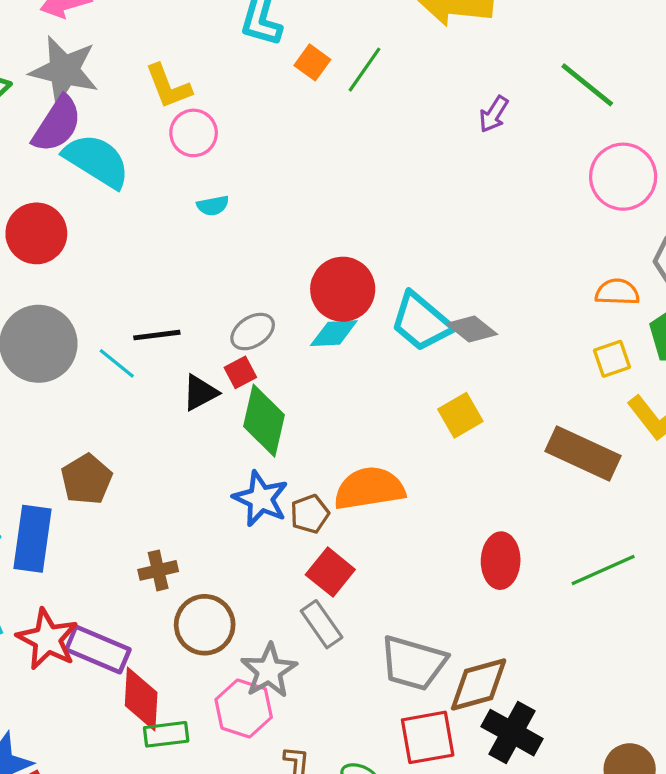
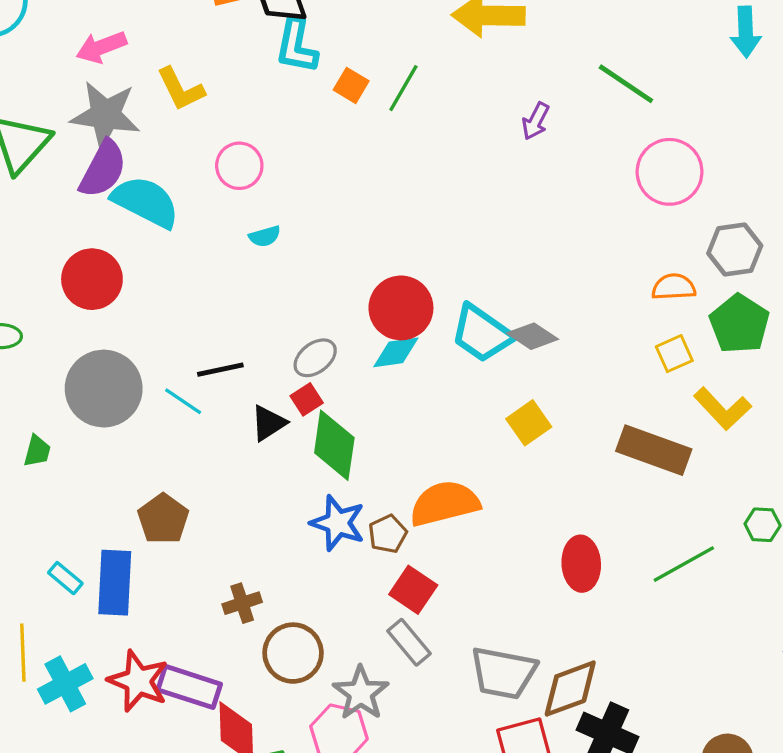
yellow L-shape: (168, 86) -> (181, 89), moved

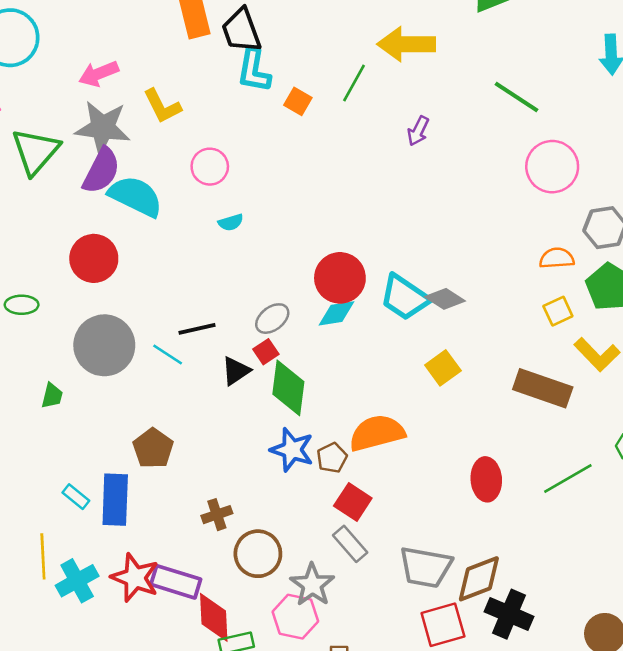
green line: (403, 88) -> (354, 83), moved
purple arrow: (536, 121) -> (418, 131), moved

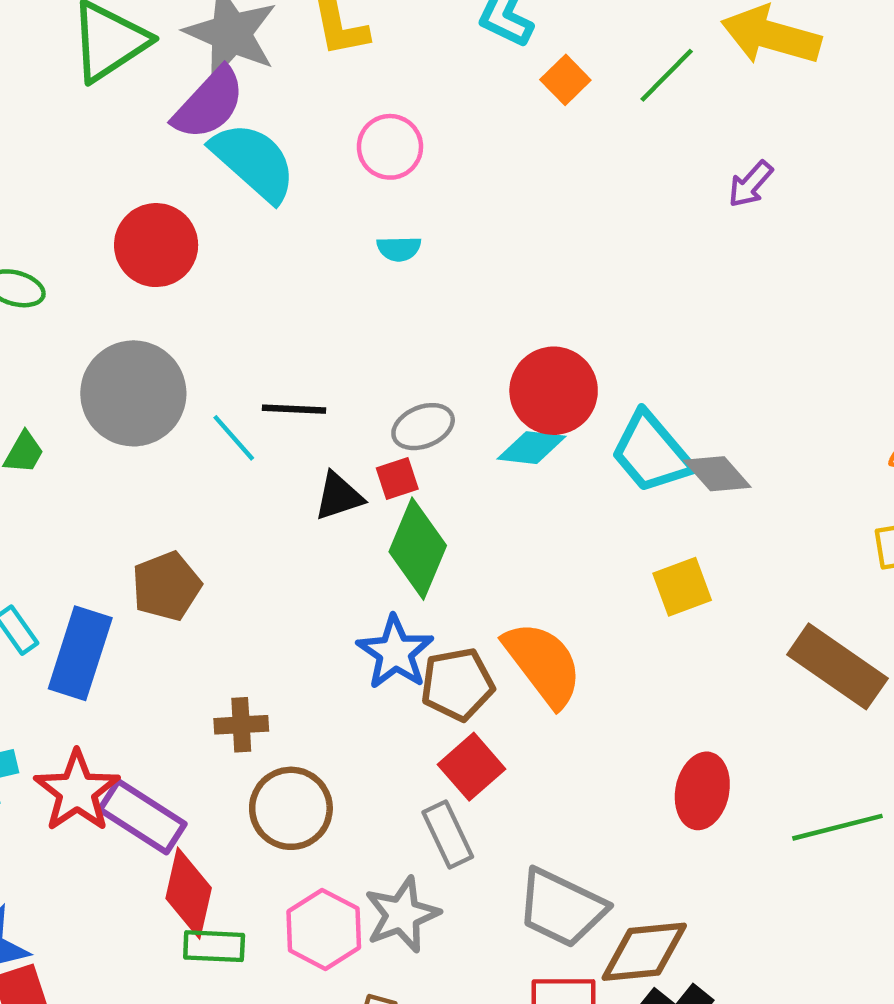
orange semicircle: (377, 433) -> (543, 664), turned 52
brown pentagon: (332, 458) -> (457, 684), size x1.4
gray star: (312, 585) -> (402, 915), moved

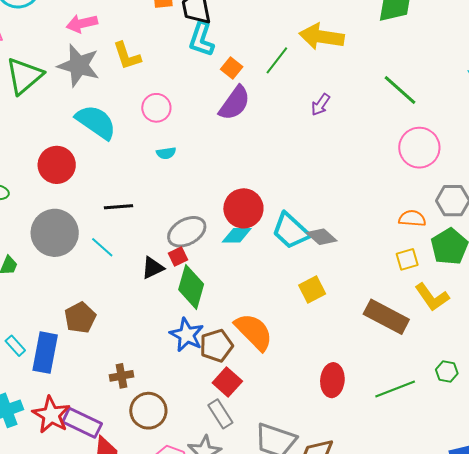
purple semicircle: (209, 104) -> (235, 103), moved
black line: (294, 409) -> (118, 207), moved
gray ellipse: (423, 427) -> (187, 232), size x1.4

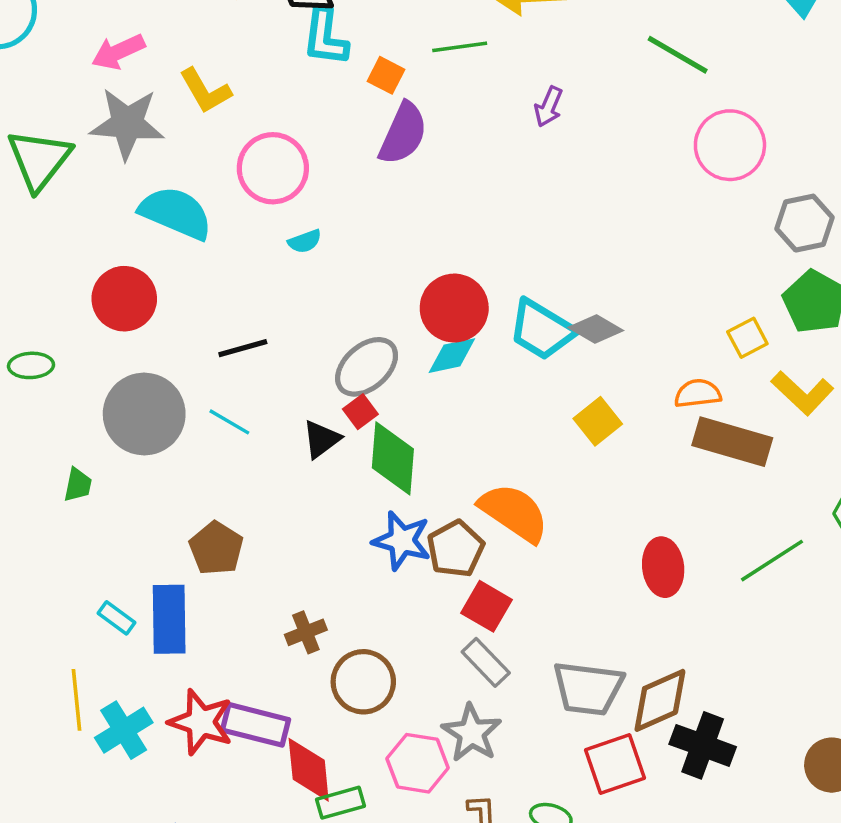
green line: (277, 60) -> (460, 47), turned 56
pink circle: (156, 108) -> (273, 168), size x1.4
orange semicircle: (412, 218) -> (698, 393), moved

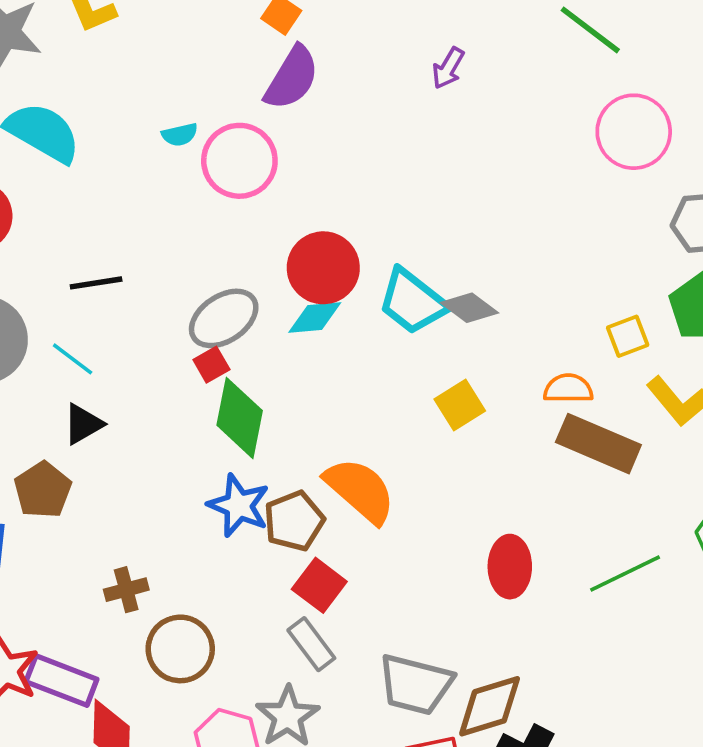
pink circle: (273, 168) -> (239, 161), moved
cyan semicircle: (305, 241) -> (180, 135), moved
black triangle: (321, 439) -> (83, 424), moved

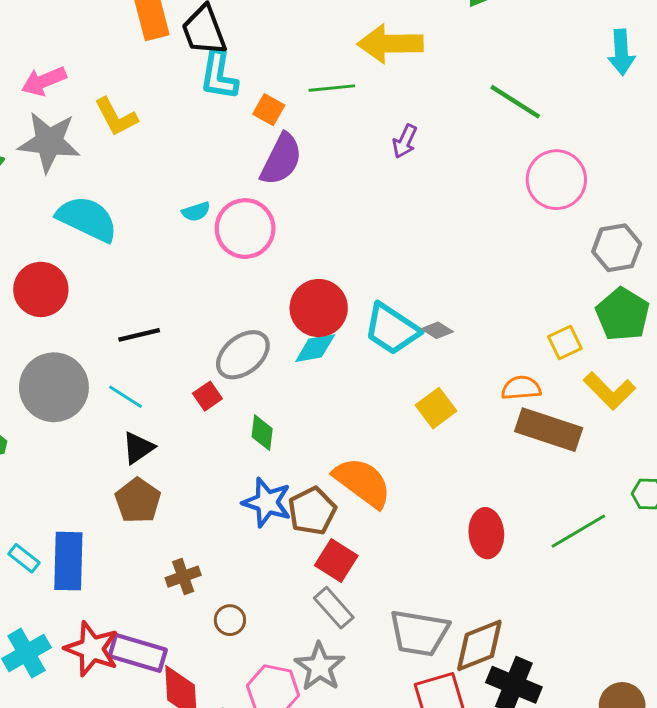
gray diamond: (469, 308) -> (437, 330), size x0.7
red square: (211, 365) -> (207, 396), moved
green diamond: (240, 418) -> (262, 433), size x0.6
brown pentagon: (43, 490) -> (138, 501), moved
brown circle: (180, 649) -> (230, 620), size x0.6

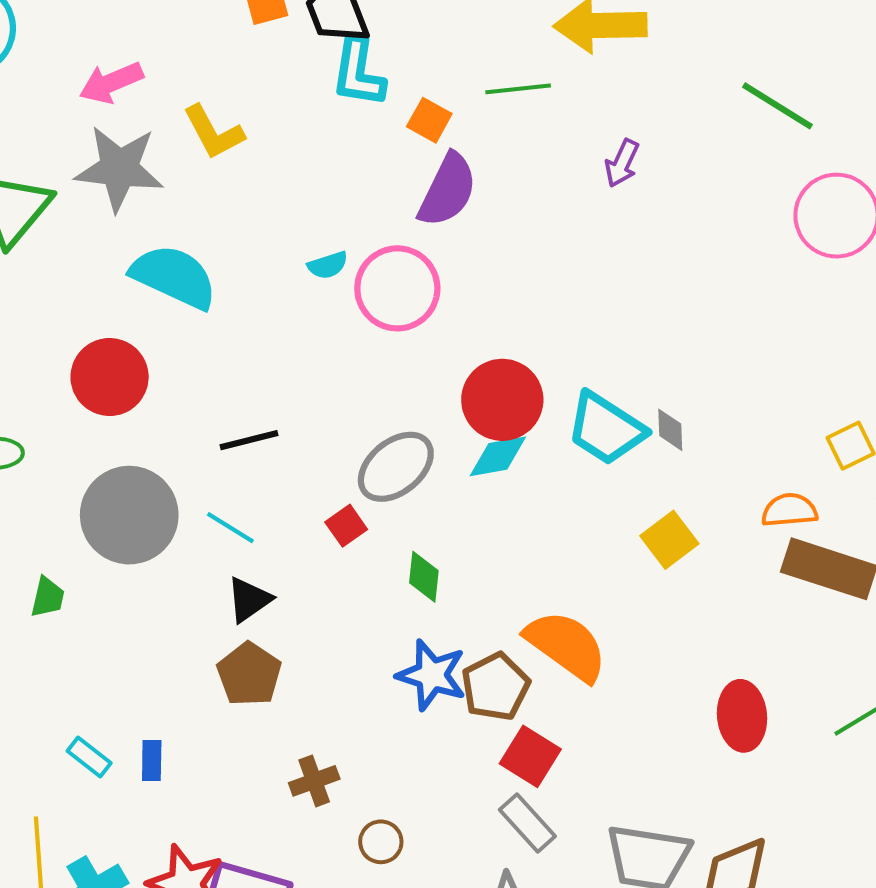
gray diamond: (437, 330) -> (670, 430), turned 56
blue rectangle: (68, 561) -> (152, 760), size x0.5

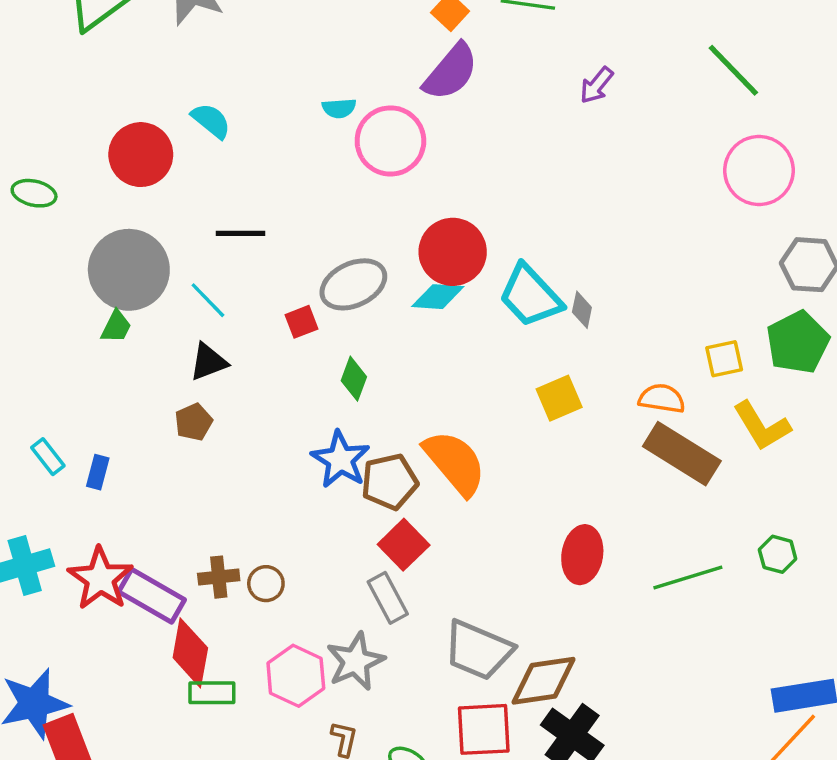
cyan semicircle: (174, 277) -> (211, 121), moved, size x0.6
green trapezoid: (48, 597) -> (116, 327), moved
brown pentagon: (249, 674) -> (194, 422), size x0.7
brown cross: (314, 781) -> (219, 577), moved

